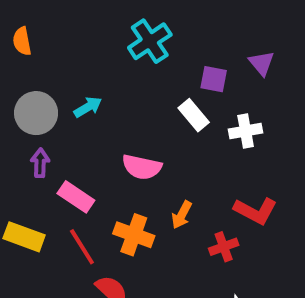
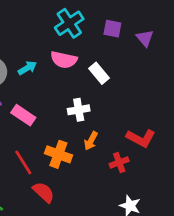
purple square: (214, 79) -> (112, 29), moved
white cross: (246, 131) -> (79, 110), moved
pink semicircle: (142, 167) -> (64, 60), moved
pink rectangle: (76, 197) -> (23, 115), moved

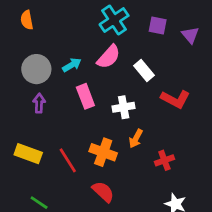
pink semicircle: (64, 60) -> (109, 57), turned -60
pink rectangle: (23, 115) -> (85, 96), moved, turned 35
red L-shape: (141, 138) -> (175, 99), moved
red semicircle: (44, 192) -> (103, 192), moved

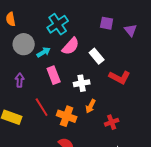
cyan cross: (114, 20) -> (58, 24), moved
gray circle: (36, 69) -> (24, 44), moved
red line: (68, 160) -> (42, 107), moved

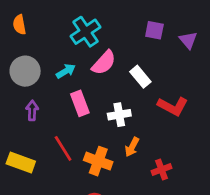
gray circle: (24, 44) -> (25, 71), moved

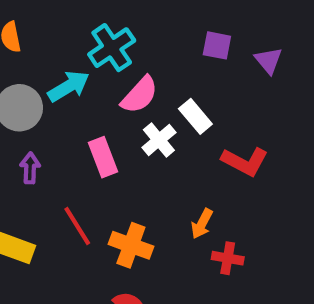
cyan arrow: (66, 71) -> (69, 86), moved, size x1.4
white cross: (119, 115) -> (159, 140), moved, turned -30
orange arrow: (132, 147) -> (202, 224), moved
red cross: (161, 170) -> (228, 258), turned 30

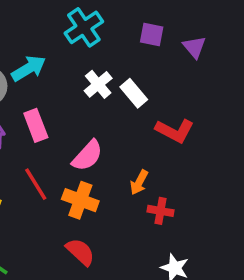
cyan cross: (112, 48) -> (84, 27), moved
pink semicircle: (140, 95) -> (87, 156), moved
white cross: (159, 140) -> (98, 84), moved
pink rectangle: (103, 157) -> (36, 125), moved

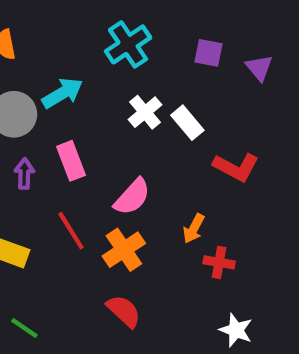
orange cross: (80, 200) -> (124, 250), turned 36

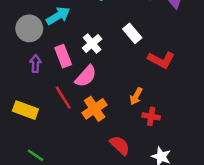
white cross: (145, 112) -> (92, 43), moved
pink semicircle: (132, 197) -> (86, 76), moved
red semicircle: (124, 311) -> (120, 145), moved

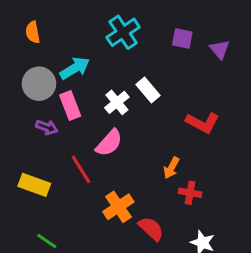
white rectangle: (132, 33) -> (148, 90), moved
pink rectangle: (63, 56) -> (70, 105), moved
purple arrow: (36, 64) -> (47, 127), turned 108
orange cross: (95, 109) -> (118, 207), moved

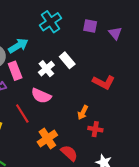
pink semicircle: (109, 143) -> (41, 96), turned 72

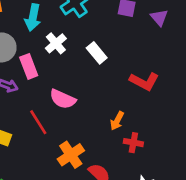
cyan arrow: (18, 46) -> (33, 18), moved, turned 132
white cross: (46, 69) -> (56, 43), moved

